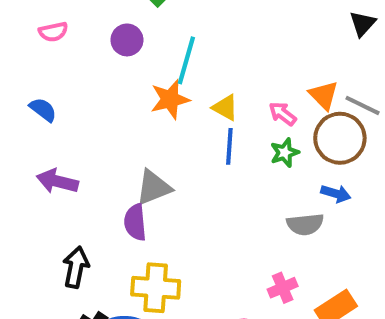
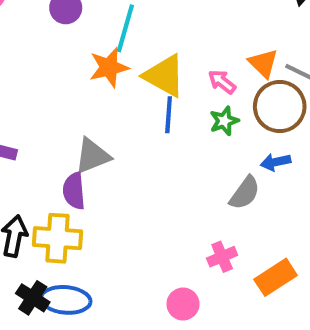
yellow triangle: (225, 108) -> (164, 76), size x1.6
blue arrow: (336, 194) -> (276, 162), turned 152
gray semicircle: (305, 224) -> (245, 193), turned -48
yellow cross: (156, 288) -> (57, 238), moved

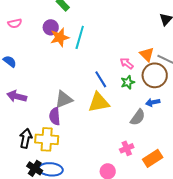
orange star: (109, 67) -> (60, 37), moved
yellow triangle: (164, 76) -> (99, 102), moved, turned -40
blue line: (169, 115) -> (101, 79), turned -36

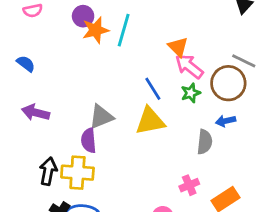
orange triangle: (147, 54) -> (178, 47), moved
pink arrow: (127, 63) -> (189, 66), size x1.5
gray semicircle: (138, 117) -> (205, 142), turned -30

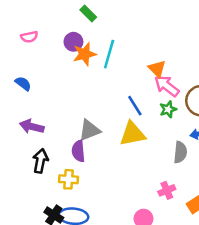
black arrow: (48, 171) -> (40, 161), moved
yellow cross: (77, 173) -> (69, 179), size x0.7

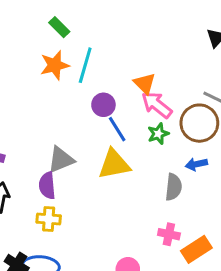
green rectangle: (88, 14) -> (59, 27), moved
purple circle: (73, 42) -> (103, 105), moved
yellow cross: (69, 179) -> (49, 219), moved
pink cross: (167, 190) -> (169, 234), moved, turned 35

